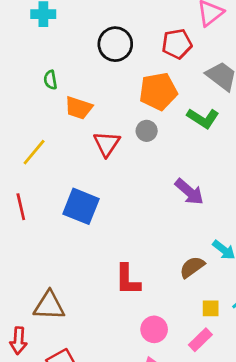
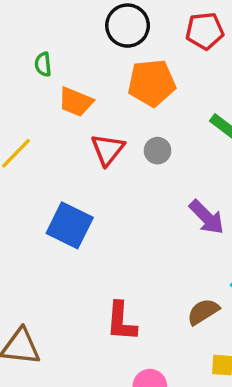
orange pentagon: (158, 91) -> (152, 83), moved
gray circle: (147, 131) -> (158, 151), moved

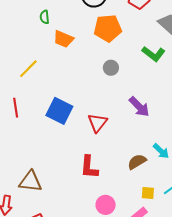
red triangle: (108, 150) -> (97, 123), moved

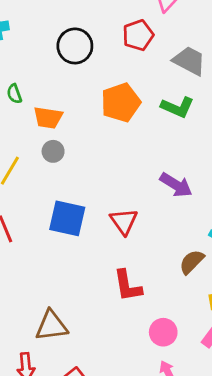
orange pentagon: (108, 28) -> (121, 103), moved
gray circle: (111, 68) -> (53, 151), moved

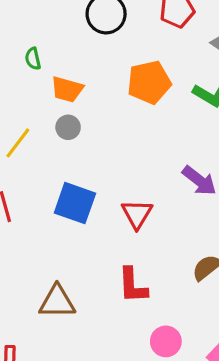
brown triangle: (51, 326) -> (57, 302), moved

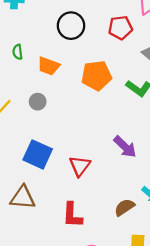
orange trapezoid: (67, 89) -> (49, 66), moved
brown triangle: (57, 302) -> (23, 198), moved

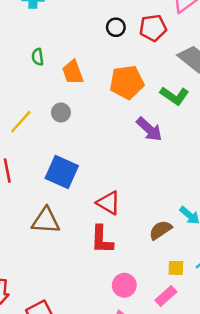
black circle: (71, 26) -> (116, 27), moved, size x0.6
orange trapezoid: (49, 66) -> (73, 72), turned 50
purple arrow: (125, 147) -> (149, 129), moved
red triangle: (80, 166) -> (109, 203), moved, turned -35

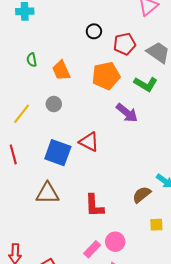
red pentagon: (153, 28) -> (125, 44), moved
red triangle: (109, 203) -> (89, 142), moved
pink rectangle: (166, 296) -> (92, 249), moved

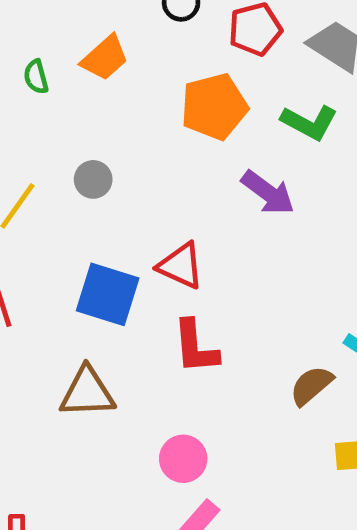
orange trapezoid: (61, 70) -> (105, 58), moved, turned -105
red L-shape: (94, 206) -> (195, 347), moved
pink circle: (115, 242) -> (183, 459), moved

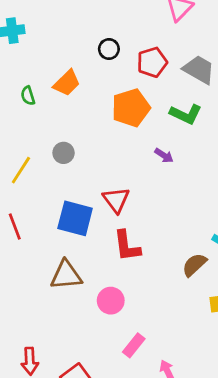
purple arrow: (268, 193) -> (164, 156), size x0.6
red triangle: (181, 266) -> (116, 200), turned 32
pink circle: (183, 459) -> (111, 301), moved

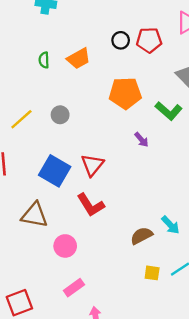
red pentagon: (152, 62) -> (149, 40), moved
red L-shape: (127, 246) -> (91, 205), turned -40

